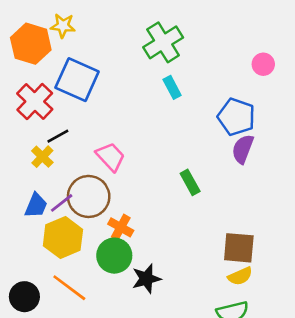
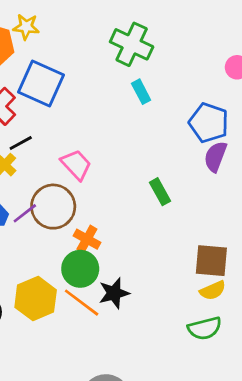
green cross: (163, 42) -> (132, 44), turned -33
yellow hexagon: (63, 238) -> (36, 299), moved
orange line: (69, 288) -> (82, 303), moved

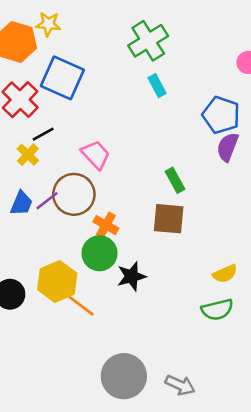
green cross: (132, 44) -> (148, 41), turned 33
brown square: (211, 261) -> (169, 219), moved
orange line: (82, 303) -> (78, 303), moved

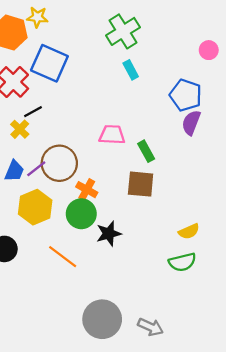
pink trapezoid: (96, 155) -> (112, 135), moved, turned -44
yellow hexagon: (57, 281) -> (35, 207), moved

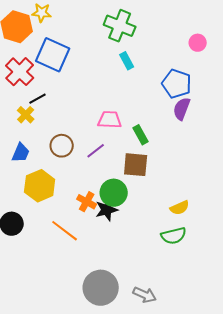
green cross: (123, 31) -> (120, 26), turned -36
brown circle: (59, 163) -> (62, 146), size x0.7
purple line: (36, 169) -> (96, 151), moved
orange cross: (87, 190) -> (87, 202), moved
green circle: (81, 214) -> (114, 193), moved

